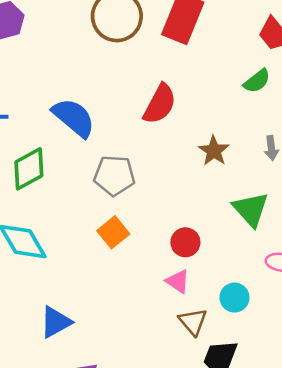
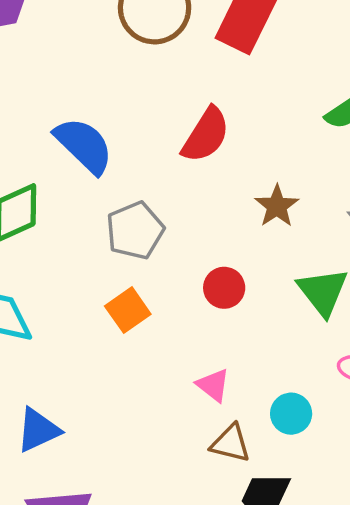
gray pentagon: (114, 175) -> (135, 230), turned -30
red circle: (185, 242) -> (224, 288), moved
brown triangle: (193, 322) -> (230, 443), turned -40

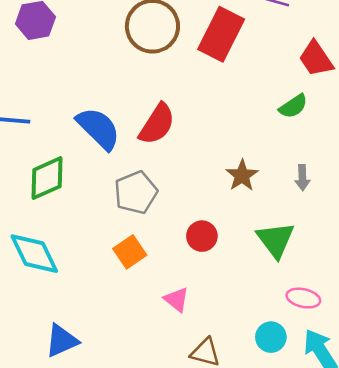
red semicircle: (206, 135) -> (157, 124), moved
pink triangle: (213, 385) -> (176, 299), moved
cyan circle: (291, 414) -> (271, 337), moved

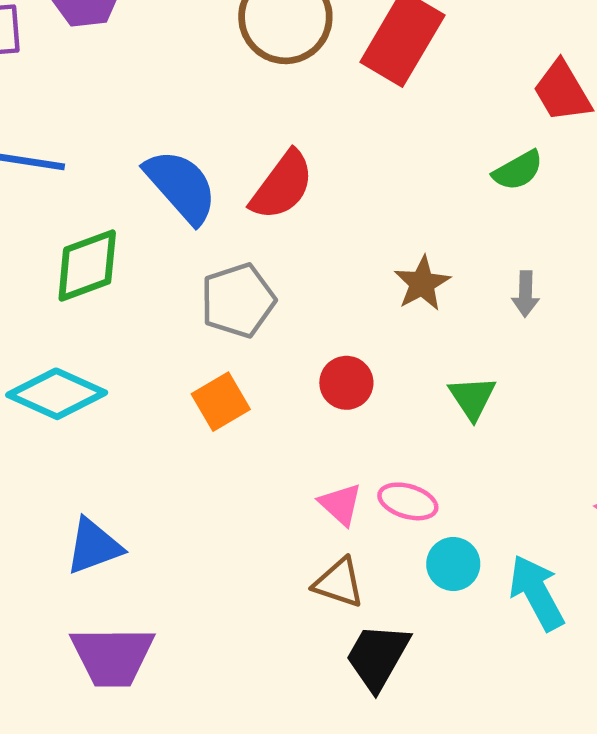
green triangle: (276, 240) -> (472, 398), size x0.7
cyan diamond: (34, 254) -> (57, 394), turned -44
pink ellipse: (303, 298) -> (408, 501), moved
pink triangle: (176, 299) -> (341, 504), moved

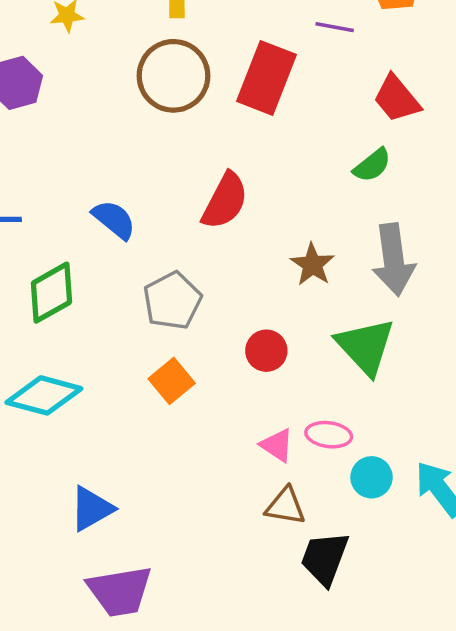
blue semicircle: (181, 186) -> (114, 220), size x0.7
red semicircle: (282, 186) -> (225, 201), moved
gray arrow: (526, 294) -> (394, 260), size x2.0
green triangle: (472, 398) -> (365, 346), size x1.6

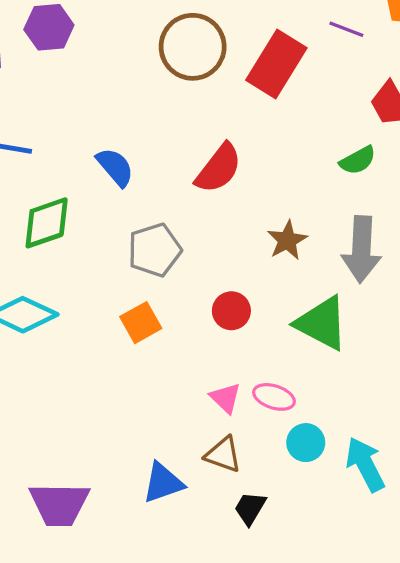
green triangle: (365, 346) -> (322, 323), turned -30
blue triangle: (92, 509) -> (163, 483), moved
black trapezoid: (325, 558) -> (250, 508), size x0.7

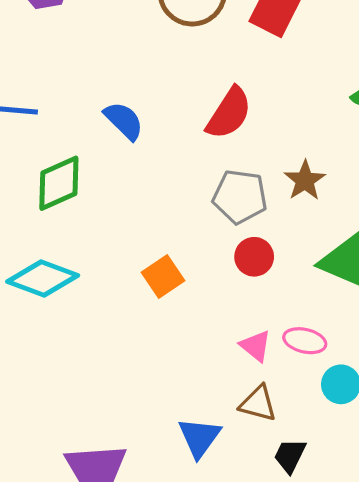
gray pentagon: (155, 250) -> (240, 197), moved, turned 30
blue triangle: (163, 483) -> (199, 437), turned -30

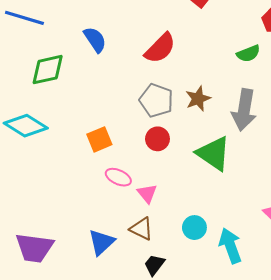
pink ellipse: (305, 341) -> (118, 177), moved

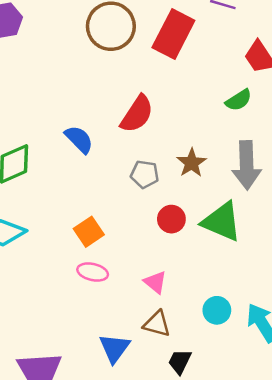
blue semicircle: (95, 40) -> (79, 139), moved
gray pentagon: (156, 100) -> (145, 174), size x0.7
red circle: (157, 139) -> (171, 219), moved
pink ellipse: (118, 177) -> (93, 272), moved

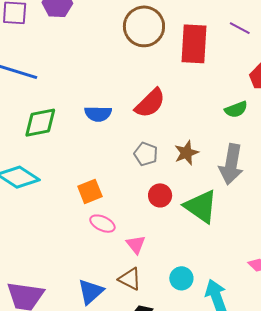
red rectangle: (173, 34) -> (194, 44), turned -36
blue semicircle: (79, 139) -> (98, 114), turned 124
pink ellipse: (93, 272) -> (102, 224), moved

